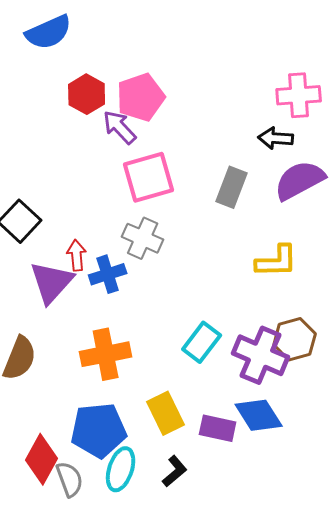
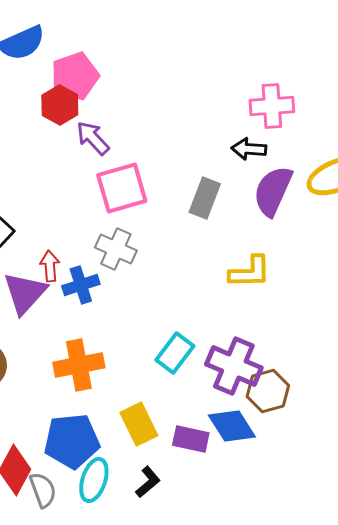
pink pentagon: (141, 97) -> (75, 76), moved
purple semicircle: (300, 180) -> (273, 191), turned -38
brown hexagon: (295, 339) -> (268, 391), moved

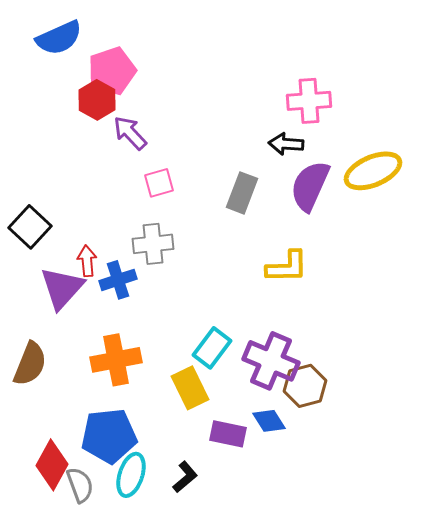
pink square: (122, 188) -> (159, 183), size x0.6
gray cross: (116, 249) -> (153, 244), turned -30
yellow rectangle: (139, 424) -> (190, 388), moved
blue diamond: (232, 426) -> (269, 421), size x0.7

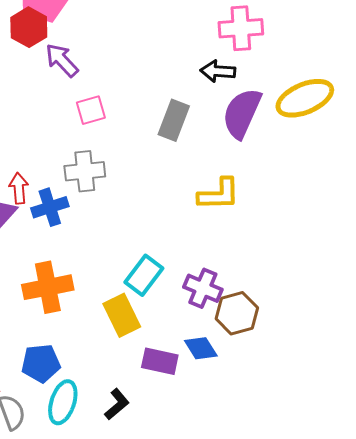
purple cross: (271, 361) -> (203, 288), size x0.7
blue pentagon: (109, 436) -> (41, 363), size x0.7

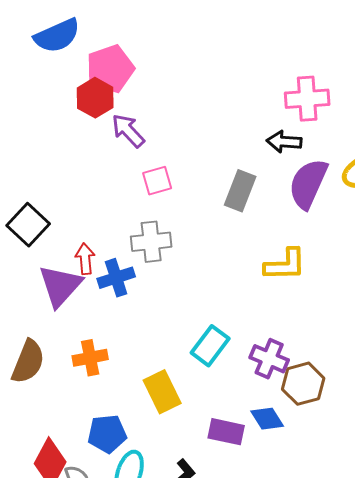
orange cross: (48, 287) -> (90, 358), moved, size x0.7
yellow rectangle: (122, 315) -> (162, 392), moved

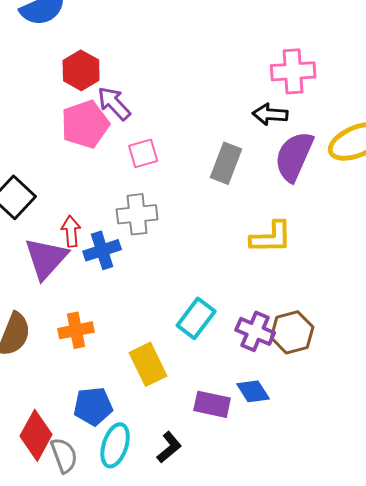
pink pentagon: (110, 69) -> (85, 124), moved
brown hexagon: (303, 384) -> (292, 332), moved

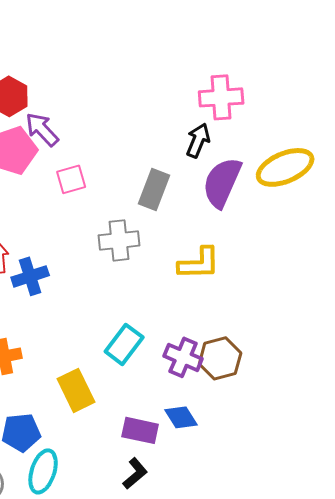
black arrow: (270, 114) -> (198, 140), turned 108
gray cross: (137, 214) -> (119, 240), moved
black L-shape: (169, 447) -> (135, 473), moved

